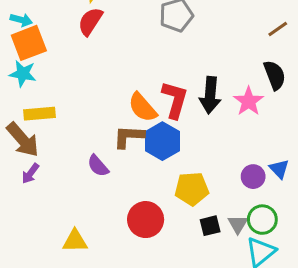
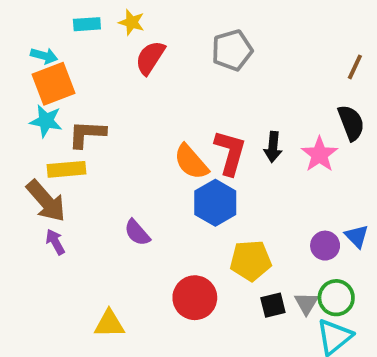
red semicircle: (90, 21) -> (150, 58), moved
brown line: (278, 29) -> (355, 67), turned -30
black arrow: (210, 95) -> (273, 147), size x0.7
brown L-shape: (129, 137) -> (87, 134), moved
purple arrow: (30, 173) -> (55, 242), turned 115

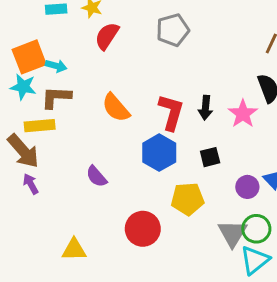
cyan arrow: (44, 56) -> (56, 66), moved
orange semicircle: (191, 162) -> (116, 108), moved
gray triangle: (306, 303) -> (232, 233), size x1.5
black square: (273, 305) -> (210, 157), moved

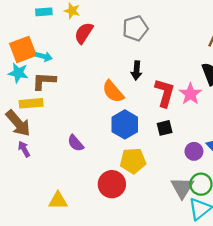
orange semicircle: (116, 108) -> (113, 92), moved
black arrow: (206, 108) -> (137, 71), moved
red L-shape: (171, 112) -> (165, 93), moved
yellow pentagon: (188, 199) -> (133, 161), moved

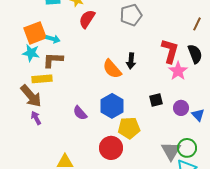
black arrow: (137, 71) -> (131, 61), moved
red L-shape: (165, 93) -> (170, 51), moved
blue hexagon: (125, 124) -> (112, 106), moved
purple circle: (194, 151) -> (181, 108), moved

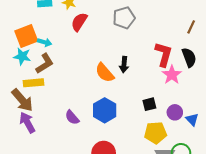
brown L-shape: (53, 60) -> (45, 64), turned 145
purple arrow: (36, 118) -> (27, 123), size x1.5
yellow pentagon: (129, 128) -> (156, 133), moved

